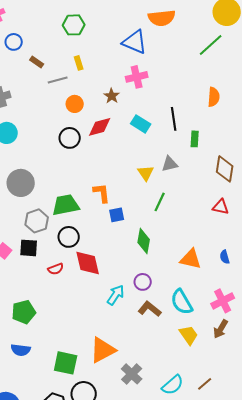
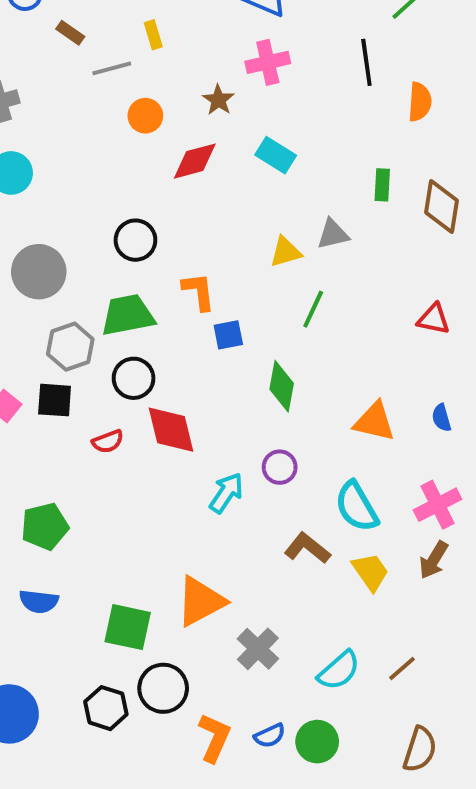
black line: (174, 119) -> (366, 62), moved
black circle: (70, 138) -> (135, 240), moved
brown diamond: (225, 169) -> (442, 207), moved
yellow triangle: (146, 173) -> (286, 252), turned 48
brown L-shape: (150, 309) -> (307, 548), moved

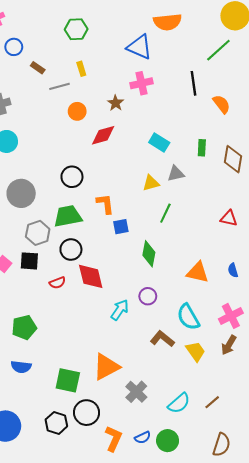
orange semicircle: (420, 102) -> (222, 104), turned -42
cyan rectangle: (276, 155) -> (159, 143), moved

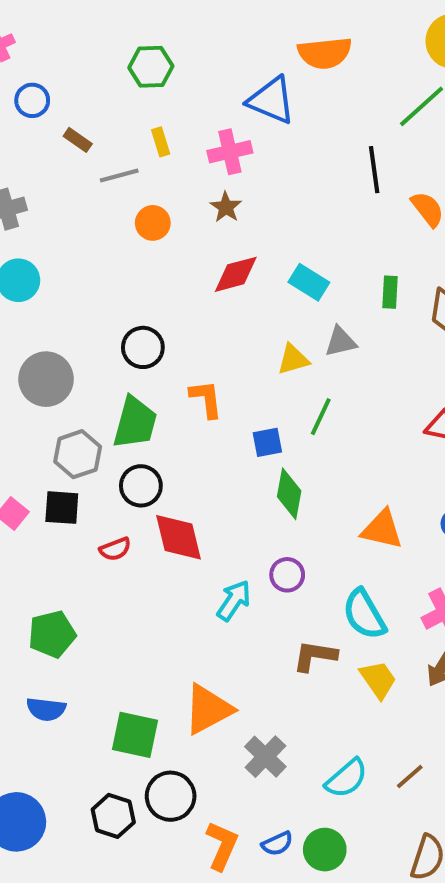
pink cross: (142, 83) -> (230, 152), moved
red diamond: (103, 135) -> (236, 274), moved
green trapezoid: (68, 216) -> (135, 423), turned 116
blue square: (121, 227) -> (267, 442), moved
brown L-shape: (162, 339) -> (315, 656), turned -30

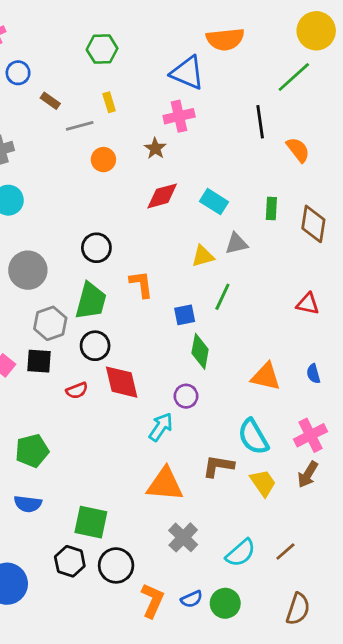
pink cross: (230, 152) -> (179, 116), moved
purple circle: (287, 575) -> (186, 396), moved
orange triangle: (208, 709) -> (165, 484), moved, turned 33
black hexagon: (113, 816) -> (70, 561), moved

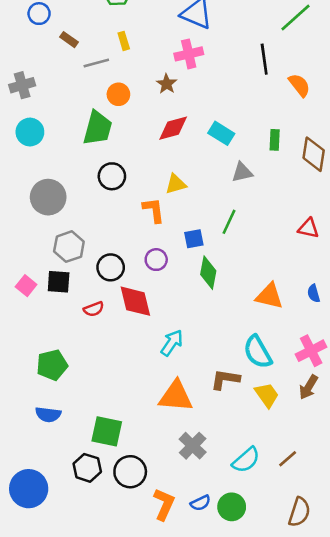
yellow triangle: (203, 256) -> (176, 184), moved
green trapezoid: (91, 301) -> (98, 128), moved
purple circle: (186, 396) -> (156, 260), moved

